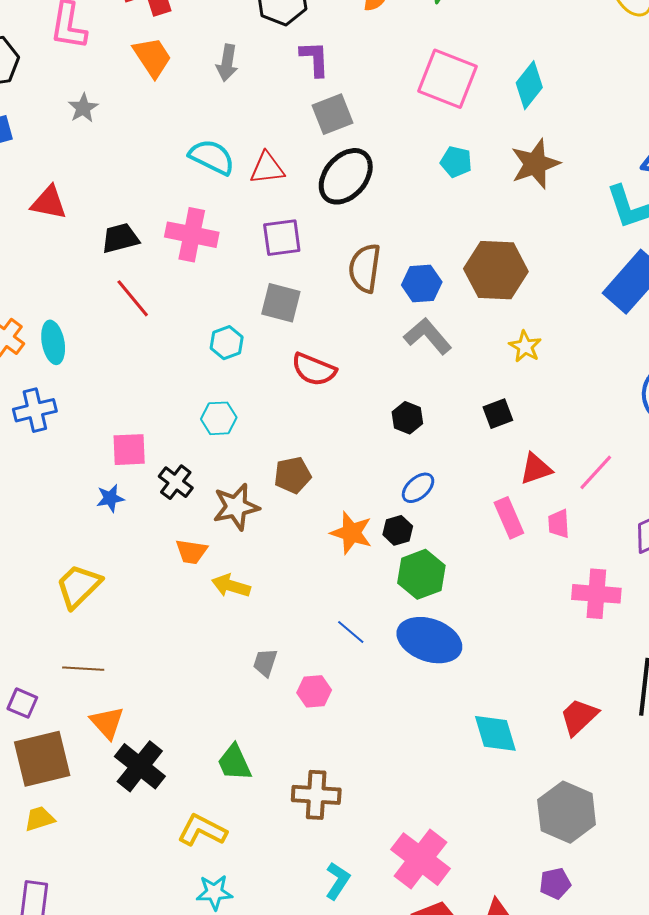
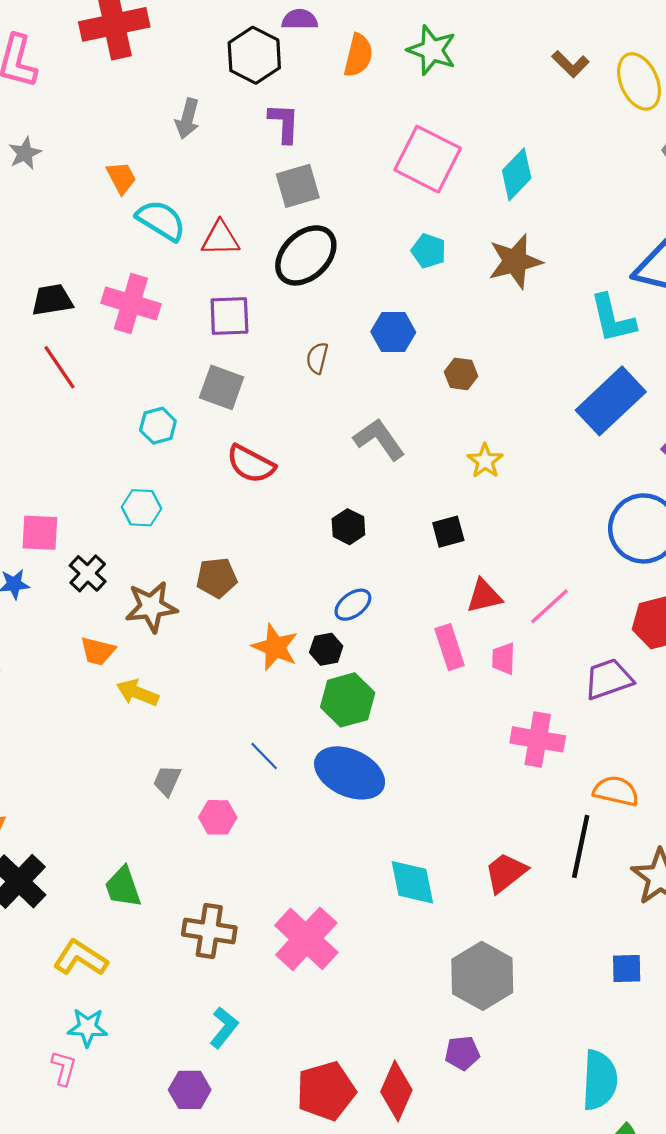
orange trapezoid: (152, 57) -> (121, 178), moved, size x0.7
brown semicircle: (365, 268) -> (317, 358), size x0.6
brown hexagon: (496, 270) -> (461, 374), size x0.5
blue hexagon: (422, 283) -> (393, 332), moved
pink cross: (421, 859) -> (306, 939), moved

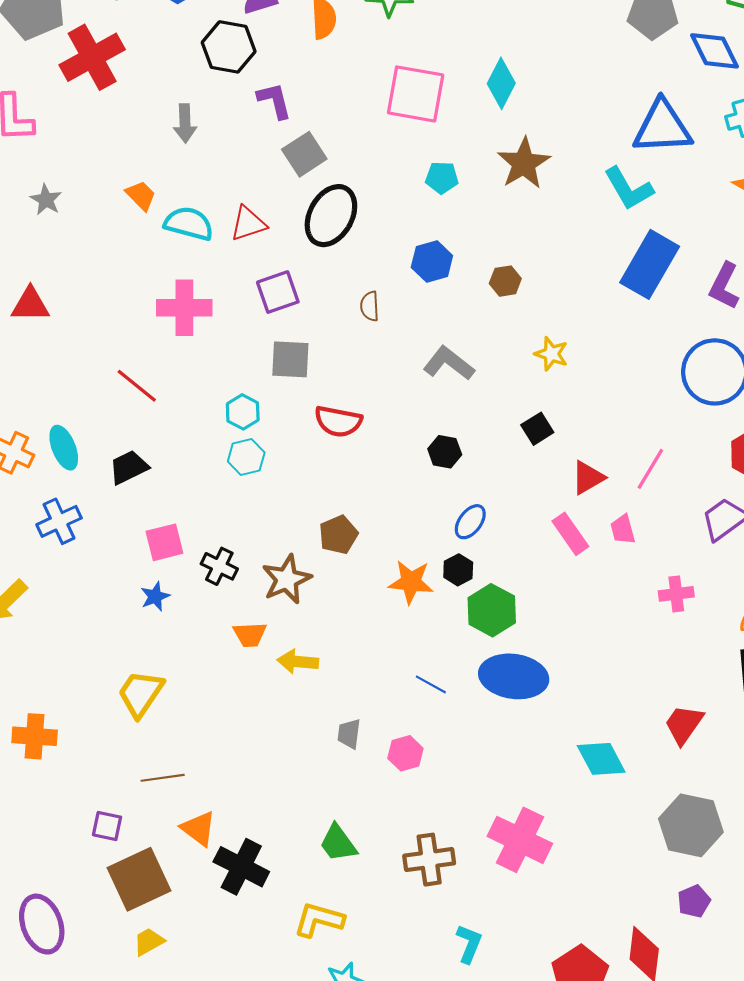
black trapezoid: (52, 300) -> (129, 467), moved
cyan hexagon: (141, 508) -> (246, 457), moved
pink cross: (538, 739) -> (676, 594), size x0.7

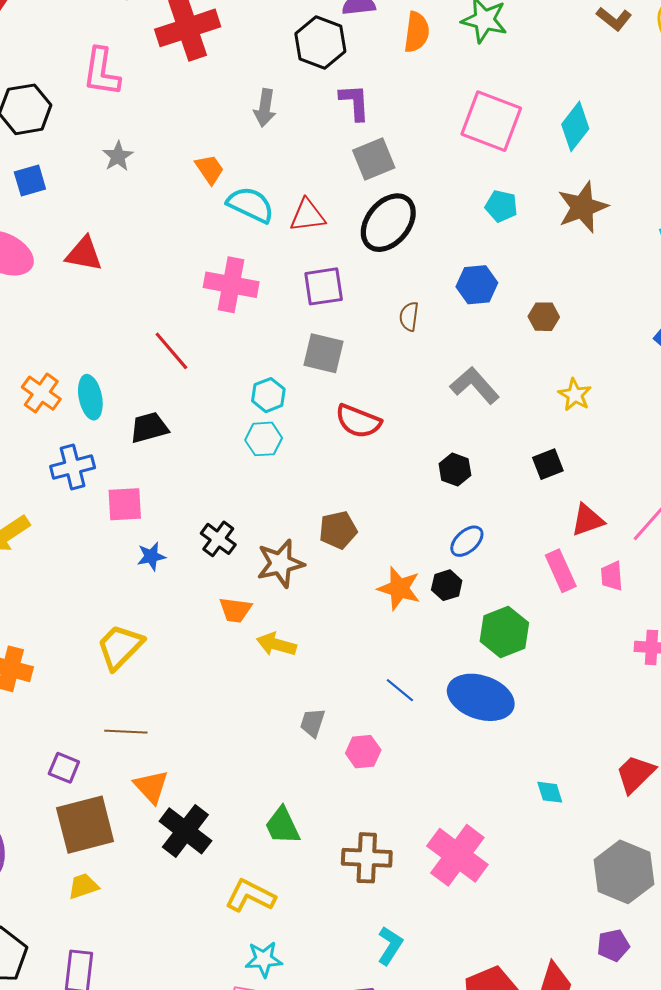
pink square: (164, 542) -> (125, 504), moved
green hexagon: (492, 610) -> (504, 632), moved
cyan diamond: (601, 759) -> (550, 792), size x0.6

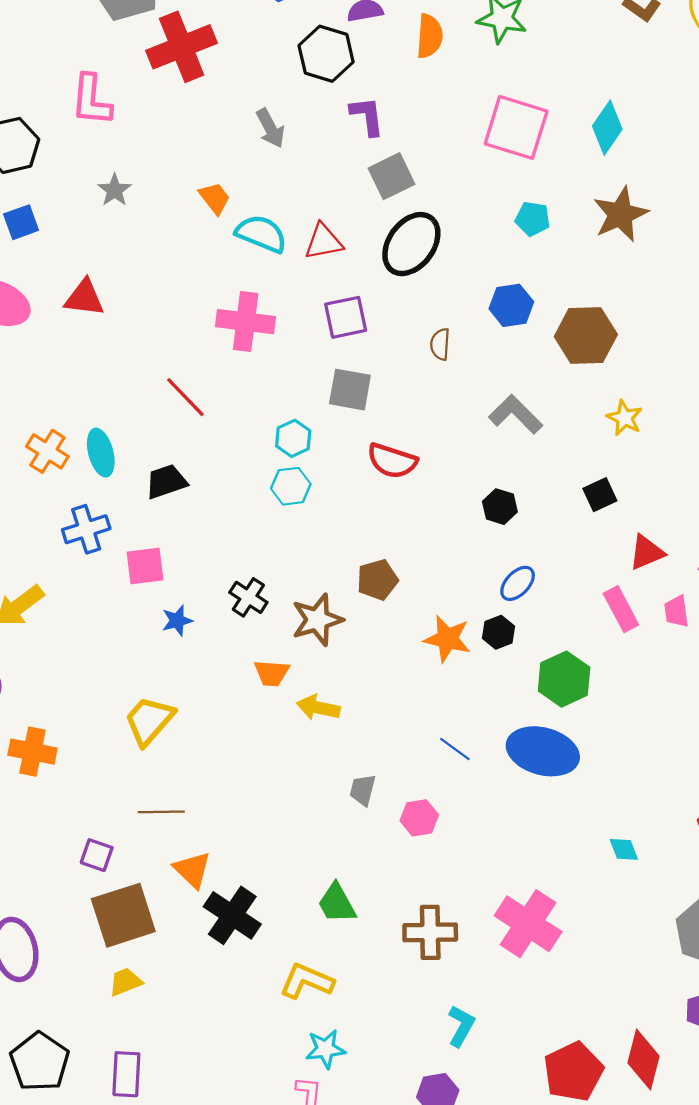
gray arrow: (265, 108) -> (270, 128), turned -33
brown hexagon: (544, 317) -> (586, 336), size x1.8

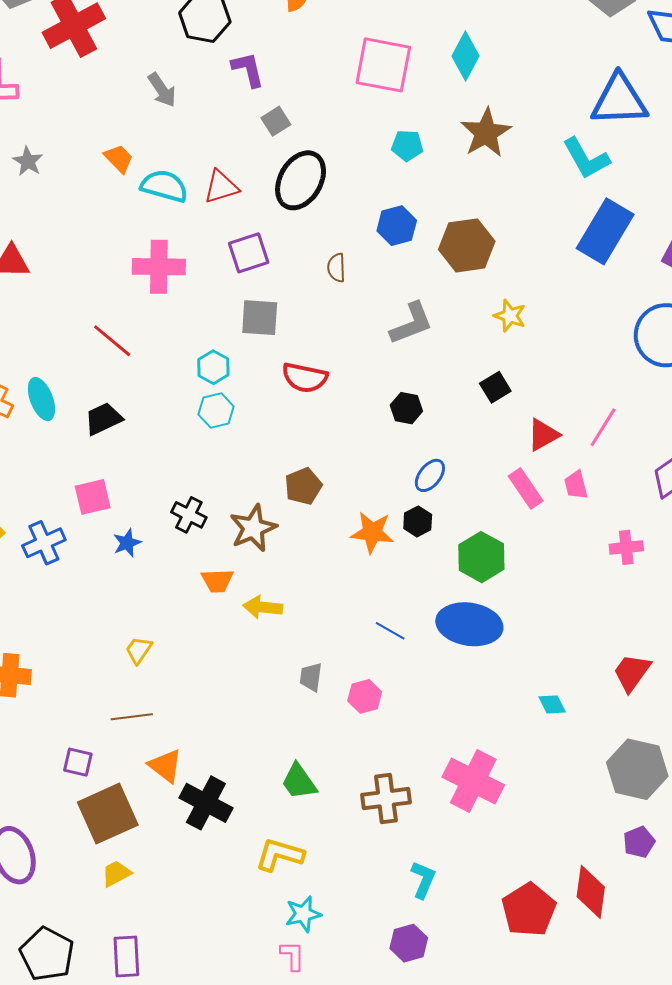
gray square: (391, 176) -> (276, 121), size x0.7
gray L-shape: (516, 414) -> (411, 323), turned 120
blue cross: (86, 529) -> (44, 543), moved
yellow trapezoid: (149, 721) -> (139, 650), moved, size x0.6

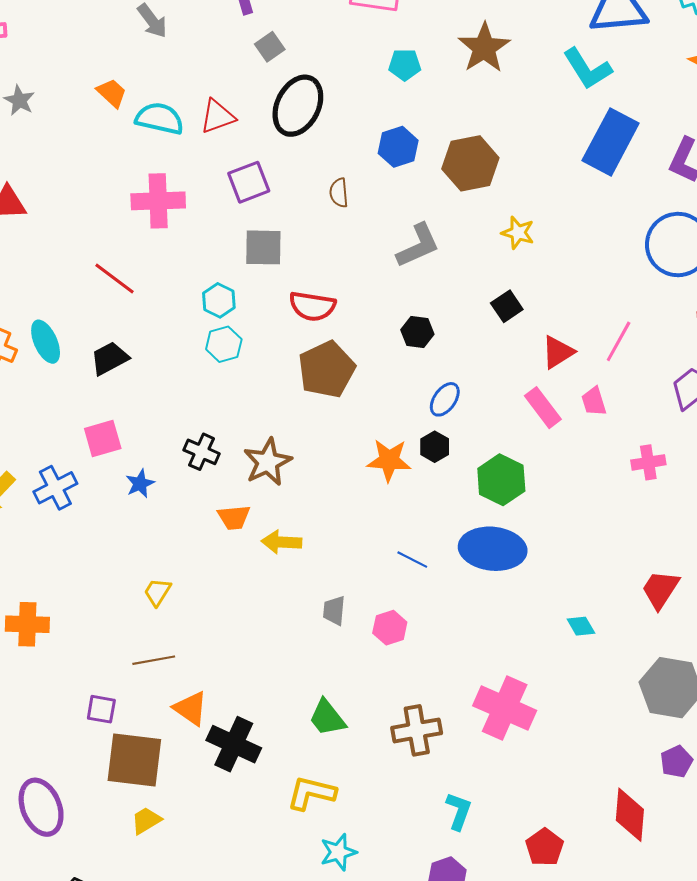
brown pentagon: (303, 486) -> (327, 369), moved, size x1.5
brown square: (108, 814) -> (134, 760), turned 34
red pentagon: (529, 910) -> (545, 847), moved, size x0.7

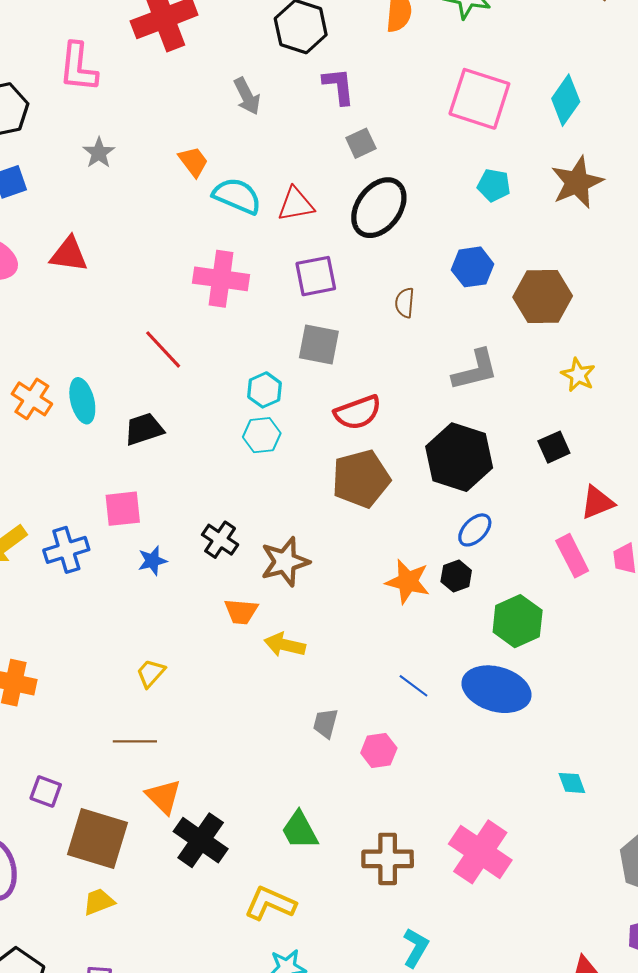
red semicircle: (312, 306) -> (358, 412), turned -39
black hexagon: (417, 332) -> (459, 457), size x2.0
purple square: (101, 709) -> (46, 791), moved

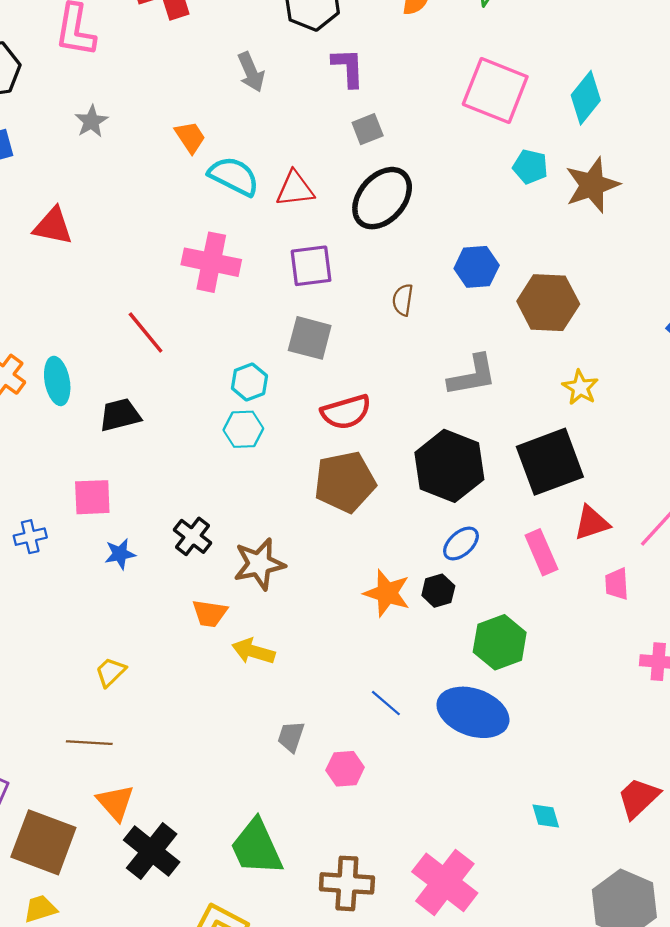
cyan pentagon: (494, 185) -> (530, 167), moved
black square: (554, 447) -> (550, 462), size x2.0
blue cross: (66, 550) -> (30, 537), size x0.7
pink rectangle: (572, 556) -> (541, 552), moved
green trapezoid: (300, 830) -> (256, 847), size x1.4

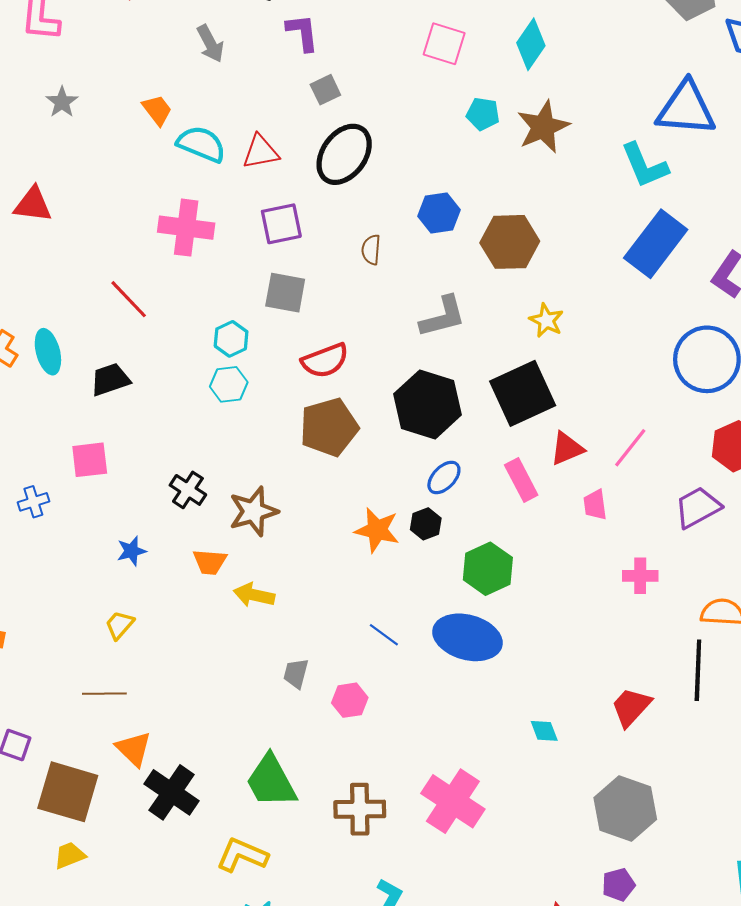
pink square: (495, 90) -> (444, 44), size x0.7
blue star: (120, 554) -> (132, 551), moved

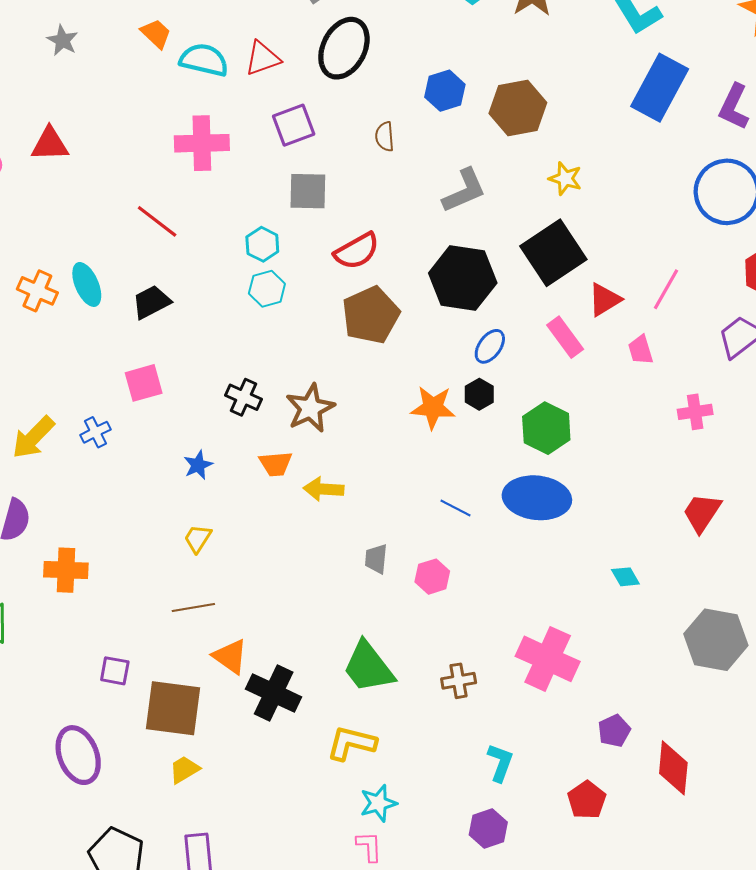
red trapezoid: (631, 707) -> (702, 513), moved
brown cross: (360, 809) -> (459, 681), size x0.7
purple pentagon: (618, 885) -> (614, 731), moved

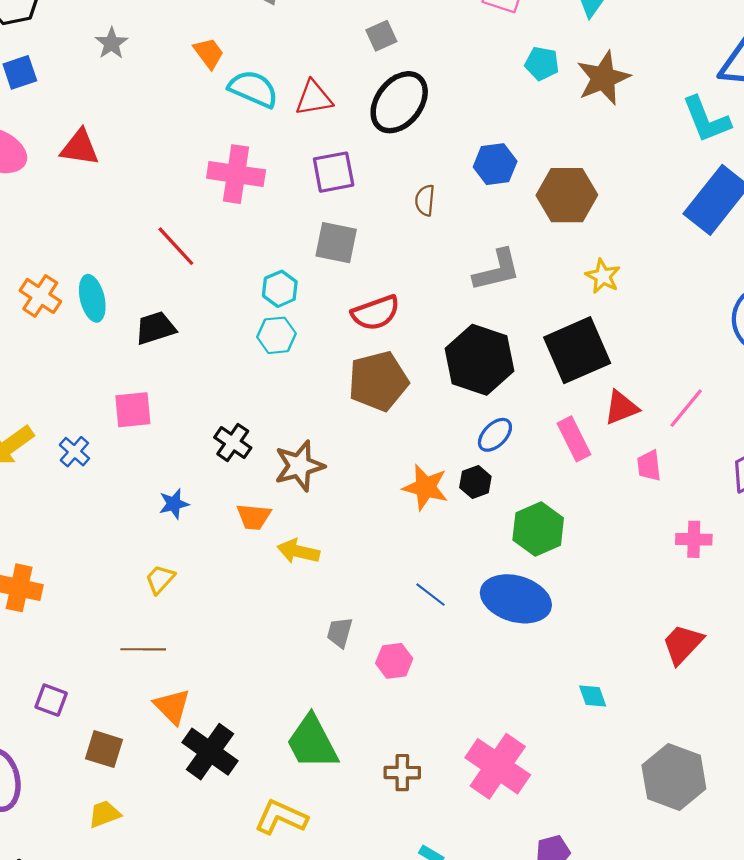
blue cross: (95, 432) -> (74, 452), turned -32
brown square: (173, 708) -> (104, 749), size x0.6

